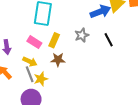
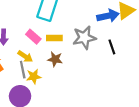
gray star: (82, 35) -> (84, 38), size x1.5
yellow rectangle: (54, 40) -> (54, 38), turned 56

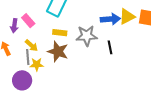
pink rectangle: (33, 37) -> (28, 21), moved
brown star: (55, 59) -> (58, 52), size x1.5

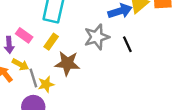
yellow rectangle: (60, 33) -> (51, 42), moved, turned -48
yellow arrow: (31, 45) -> (20, 65), moved

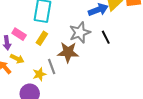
brown star: (67, 63) -> (68, 52), moved
gray line: (33, 78) -> (52, 66), moved

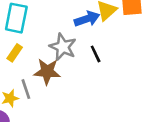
gray star: (80, 32) -> (63, 47), turned -30

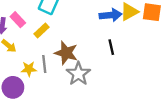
gray star: (63, 47) -> (78, 74), moved

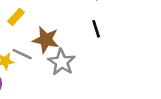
gray line: (44, 64) -> (22, 54), turned -54

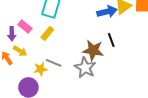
brown star: (46, 40) -> (93, 50), moved

